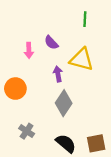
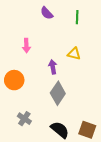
purple semicircle: (51, 43) -> (47, 13), moved
yellow triangle: (82, 59) -> (74, 54), size x0.6
brown square: (96, 143) -> (87, 130), turned 30

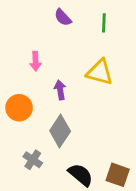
yellow triangle: (74, 54) -> (100, 72), size x1.5
purple arrow: (53, 67) -> (60, 90), moved
gray diamond: (58, 93) -> (60, 131), moved

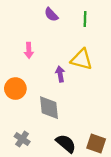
purple arrow: (60, 90) -> (60, 74), moved
gray diamond: (60, 131) -> (49, 108), turned -40
gray cross: (33, 160) -> (22, 139), moved

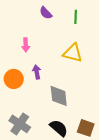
purple arrow: (60, 74) -> (37, 72), moved
gray diamond: (49, 108) -> (59, 96), moved
gray cross: (22, 139) -> (20, 124), size x1.5

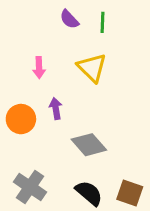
green line: (76, 17) -> (103, 22), moved
yellow triangle: (73, 53) -> (92, 68), moved, turned 30
gray diamond: (59, 96) -> (89, 145), turned -35

